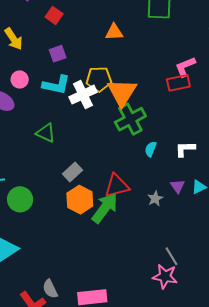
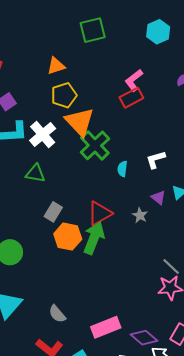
yellow pentagon: (99, 79) -> (64, 95), moved
green triangle: (46, 133) -> (35, 173), moved
gray semicircle: (50, 289) -> (57, 314), moved

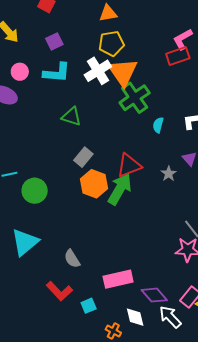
white cross: (43, 134) -> (98, 71), moved

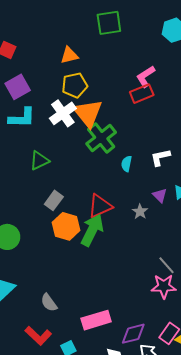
purple square: (54, 41) -> (18, 87), size x1.4
green triangle: (71, 116) -> (39, 161), turned -40
purple diamond: (154, 295) -> (133, 334), turned -60

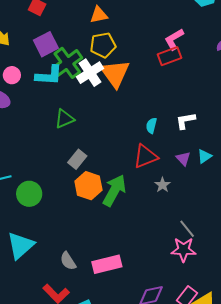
green cross: (101, 138) -> (67, 63), moved
red triangle: (100, 206) -> (145, 156), moved
gray star: (140, 212) -> (163, 185), moved
pink rectangle: (96, 320) -> (107, 264), moved

